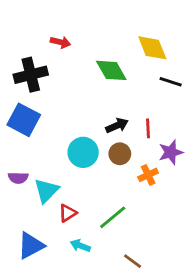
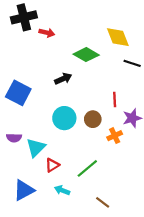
green diamond: (111, 70) -> (86, 55), turned -30
black cross: (31, 75) -> (24, 17), moved
black arrow: (117, 126) -> (63, 79), moved

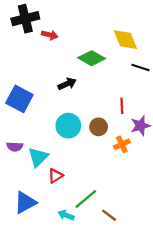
green line: (87, 168) -> (86, 199), moved
cyan arrow: (62, 190) -> (66, 215), moved

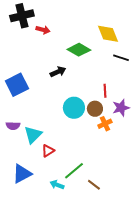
blue square: (19, 99) -> (17, 85), turned 35
cyan circle: (68, 126) -> (74, 108), moved
brown circle: (99, 127) -> (95, 109), moved

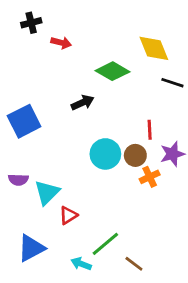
black cross: (22, 16) -> (31, 23), size x0.6

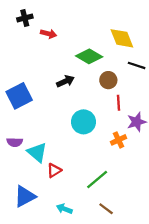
brown circle: (135, 155) -> (108, 80), moved
cyan triangle: (47, 192) -> (37, 152), turned -35
green line: (105, 244) -> (97, 179), moved

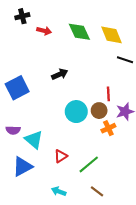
green diamond: (89, 56) -> (79, 32), moved, turned 35
brown circle: (108, 80) -> (99, 111), moved
red triangle: (54, 170) -> (61, 156), moved
blue triangle: (25, 196) -> (22, 166), moved

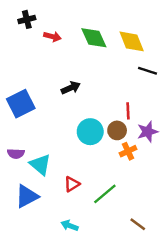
brown line: (97, 191) -> (138, 224), moved

